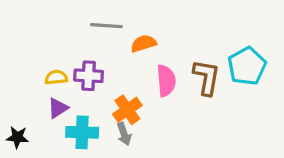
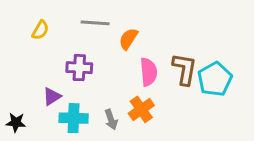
orange semicircle: (143, 43) -> (128, 39), turned -40
cyan pentagon: (247, 66) -> (215, 79), moved
yellow semicircle: (56, 77) -> (40, 30), moved, turned 126
orange cross: (127, 110) -> (141, 109), moved

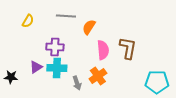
cyan pentagon: (215, 79) -> (157, 82), moved, turned 30
cyan cross: (74, 118) -> (57, 68), moved
black star: (16, 122) -> (11, 77), moved

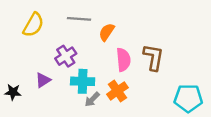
yellow semicircle: (28, 21) -> (33, 25), size x1.5
purple cross: (55, 47) -> (66, 56), turned -36
cyan cross: (57, 68) -> (83, 81), moved
gray arrow: (77, 83) -> (92, 99), turned 64

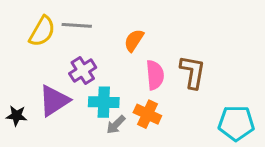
gray line: (79, 19) -> (77, 25), moved
purple triangle: (43, 80) -> (54, 101), size x1.6
orange cross: (117, 91) -> (147, 114), turned -30

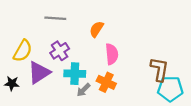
yellow semicircle: (42, 31) -> (23, 51), moved
brown L-shape: (193, 72) -> (159, 69), moved

